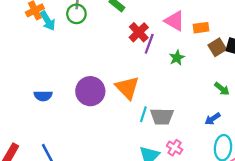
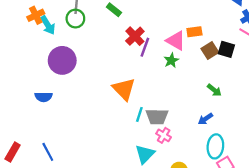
pink triangle: (175, 21) -> (176, 41), moved
purple circle: (90, 91) -> (62, 60), moved
pink cross: (175, 148) -> (164, 135), moved

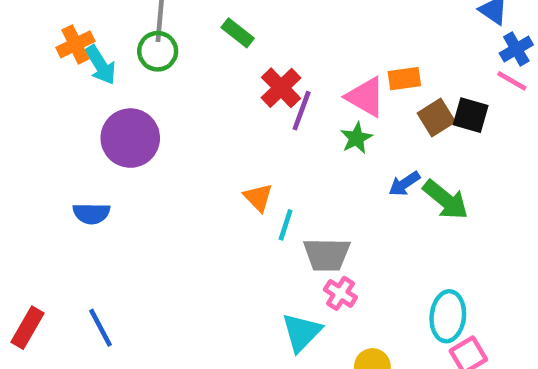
orange triangle: (124, 89) -> (258, 197), size x0.6
green arrow: (214, 90) -> (446, 200), size x1.5
cyan line: (139, 114) -> (286, 225), moved
blue arrow: (205, 119) -> (404, 184), moved

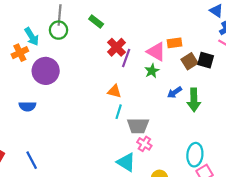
orange cross: (75, 44) -> (20, 53), moved
orange triangle: (258, 197) -> (114, 91), moved, turned -32
green arrow: (446, 200) -> (194, 100), turned 50
cyan triangle: (302, 332) -> (126, 162), turned -42

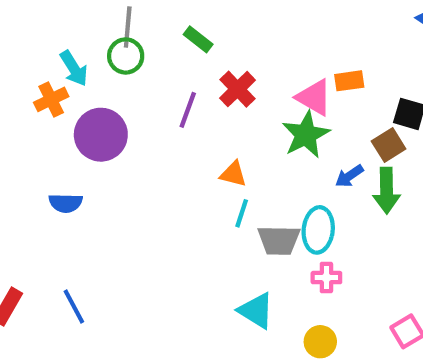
purple line: (126, 58) -> (188, 110), moved
brown square: (190, 61) -> (389, 145), moved
green star: (152, 71) -> (306, 135), size x1.6
pink cross: (144, 144) -> (326, 278), moved, turned -32
cyan ellipse: (195, 155) -> (318, 230), moved

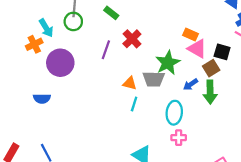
orange rectangle: (349, 81) -> (191, 35), turned 32
pink triangle: (314, 97) -> (197, 49), moved
gray trapezoid: (279, 240) -> (154, 79), moved

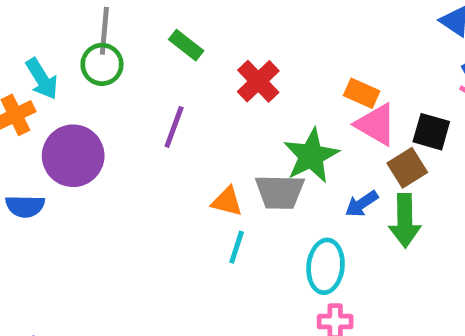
red cross: (132, 39) -> (258, 81), moved
blue semicircle: (42, 99) -> (25, 206), moved

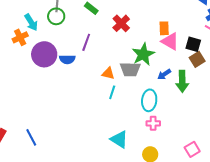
orange rectangle: (362, 93) -> (164, 28), turned 64
brown square: (407, 168) -> (197, 59), moved
blue semicircle: (25, 206) -> (67, 59), moved

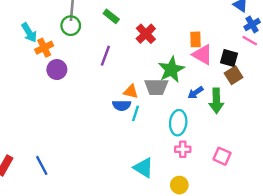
cyan arrow: (31, 22) -> (29, 33), moved
orange cross: (20, 37) -> (44, 48), moved
purple circle: (44, 54) -> (57, 70), size x0.7
blue semicircle: (67, 59) -> (122, 105), moved
pink square: (192, 149) -> (222, 156), moved, turned -35

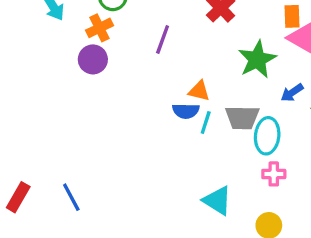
orange cross: (44, 48) -> (99, 28), moved
gray trapezoid: (156, 87) -> (242, 118), moved

